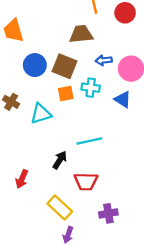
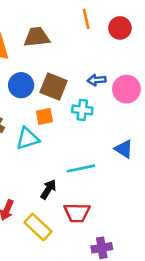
brown trapezoid: (81, 34) -> (37, 37), moved
orange square: (66, 94) -> (45, 116), moved
blue triangle: (123, 99) -> (124, 149), moved
yellow rectangle: (60, 207) -> (38, 227), moved

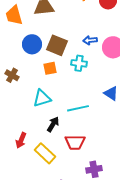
cyan triangle: (28, 139) -> (42, 98), moved

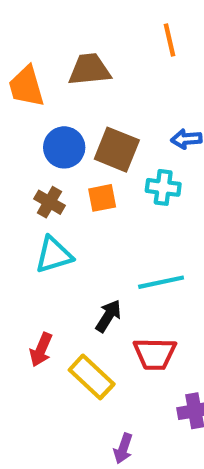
brown cross: (12, 75) -> (49, 202), moved
cyan triangle: (42, 98) -> (54, 255), moved

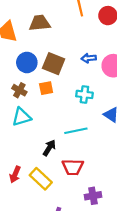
cyan cross: (163, 187) -> (84, 94), moved
red arrow: (41, 350) -> (15, 174), moved

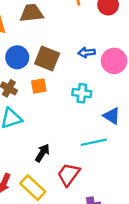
cyan line: (76, 131) -> (94, 142), moved
red trapezoid: (73, 167) -> (69, 174), turned 125

